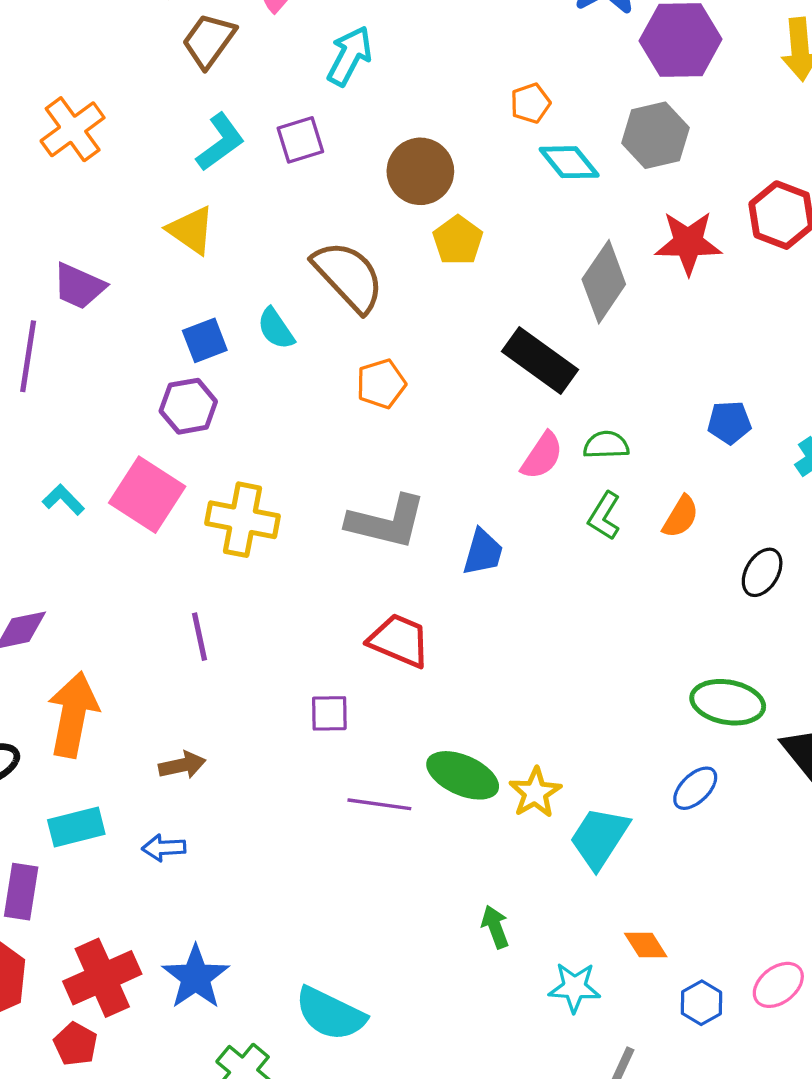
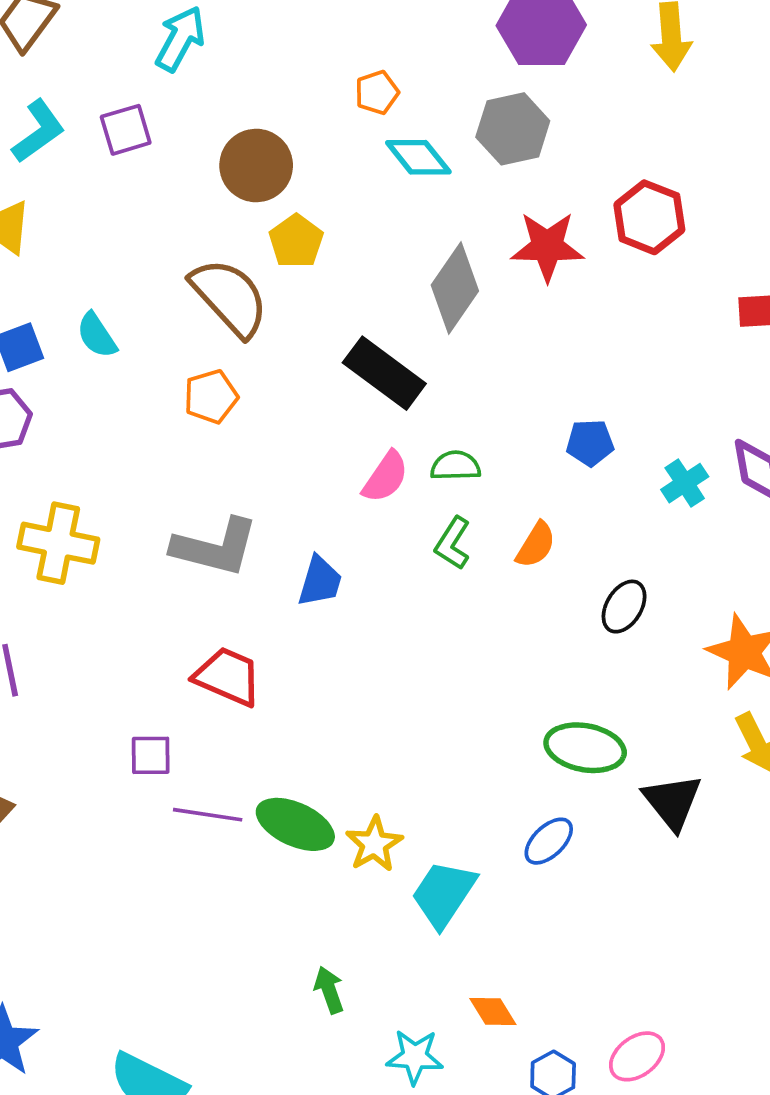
brown semicircle: (348, 276) -> (230, 297), moved
purple line: (379, 804) -> (208, 815), moved

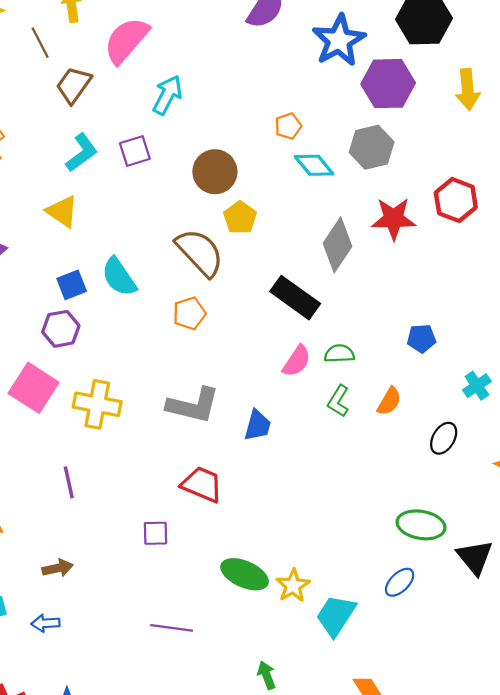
cyan semicircle: (97, 335) -> (119, 277), size x1.4
cyan cross: (685, 483) -> (477, 386), moved
purple line: (208, 815) -> (172, 628), moved

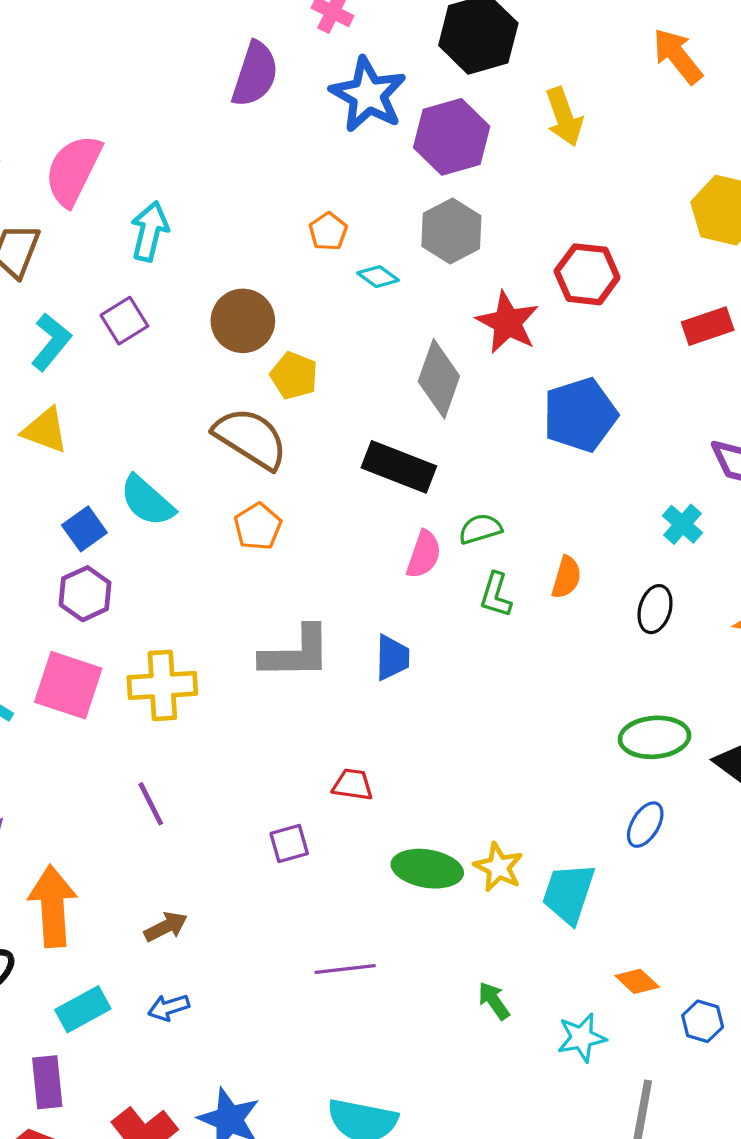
cyan diamond: (314, 165) -> (378, 277), size x0.7
red star: (394, 219) -> (508, 322), turned -30
blue pentagon: (421, 338) -> (580, 415), moved, size x1.8
red trapezoid: (202, 484) -> (353, 785), moved, size x0.7

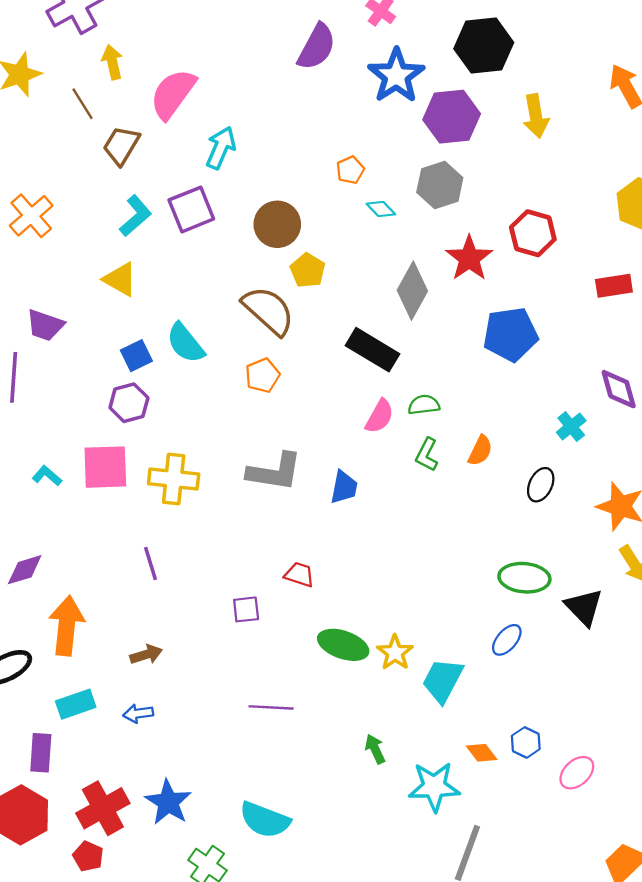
purple square: (124, 321) -> (191, 209), size x1.4
pink square: (68, 685) -> (105, 467), turned -30
blue hexagon: (703, 1021) -> (526, 742), moved
cyan star: (582, 1038) -> (434, 787), size x1.4

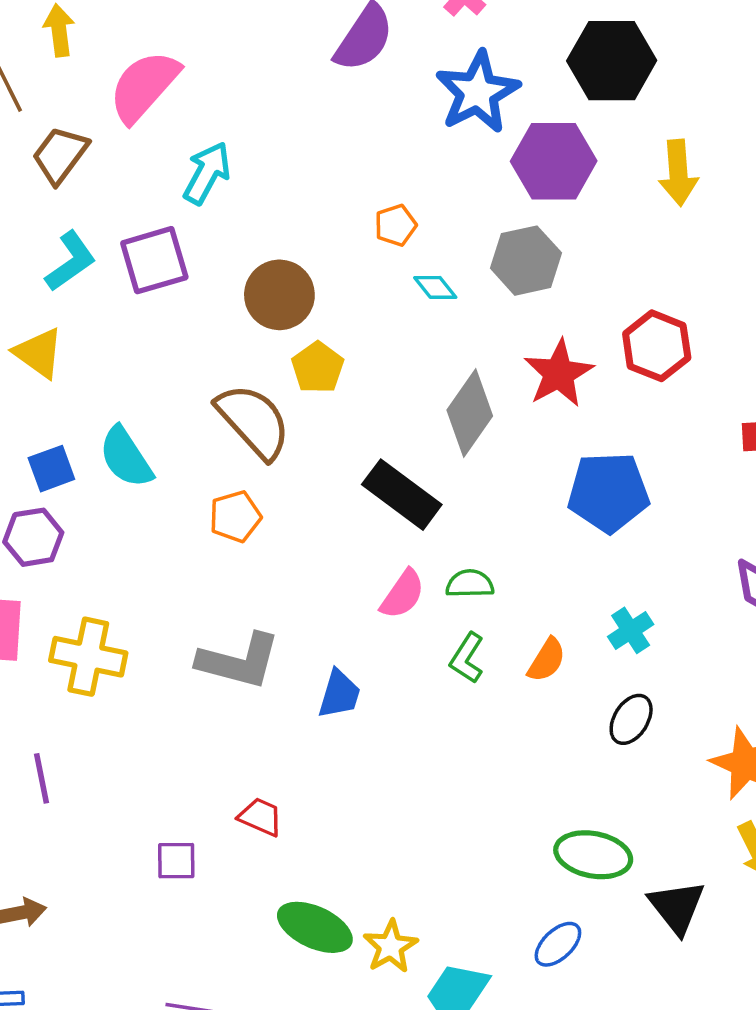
cyan cross: (571, 427) -> (631, 630), moved

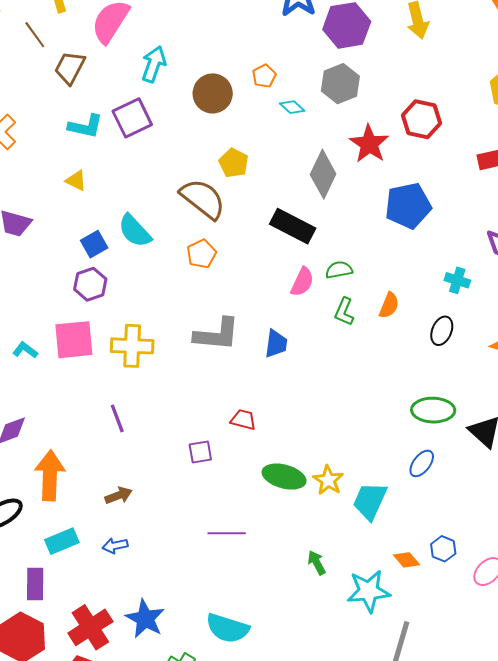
cyan L-shape: (71, 261) -> (86, 126), turned 57
brown circle: (279, 295) -> (213, 93), moved
yellow triangle: (39, 353) -> (76, 181), size x0.7
cyan cross: (631, 630) -> (457, 280), moved, turned -30

